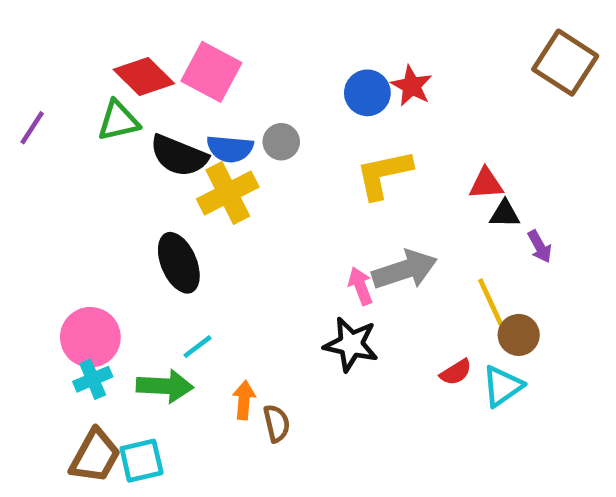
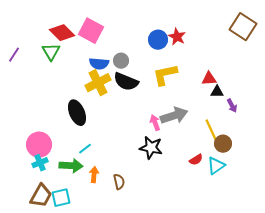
green triangle: (118, 121) -> (51, 52), turned -48
black semicircle: (179, 156) -> (126, 82), moved
orange arrow: (244, 400) -> (94, 175), moved

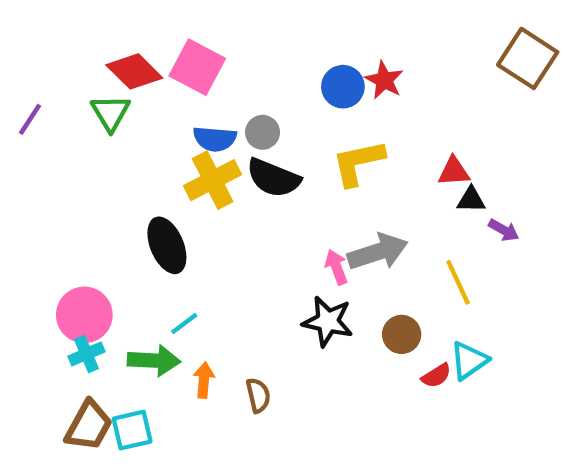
purple arrow: (232, 106) -> (504, 230), turned -32
brown circle: (223, 144) -> (402, 334), moved
red semicircle: (196, 160) -> (436, 376), moved

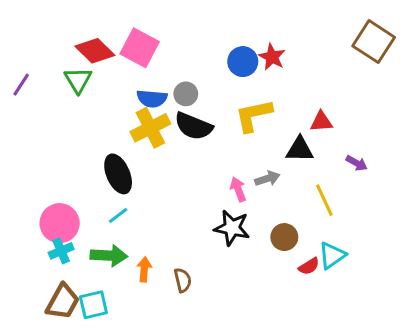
black triangle: (471, 200) -> (300, 149), moved, size x1.4
gray arrow: (378, 252) -> (267, 179), size x0.6
cyan line: (184, 324) -> (118, 215), moved

